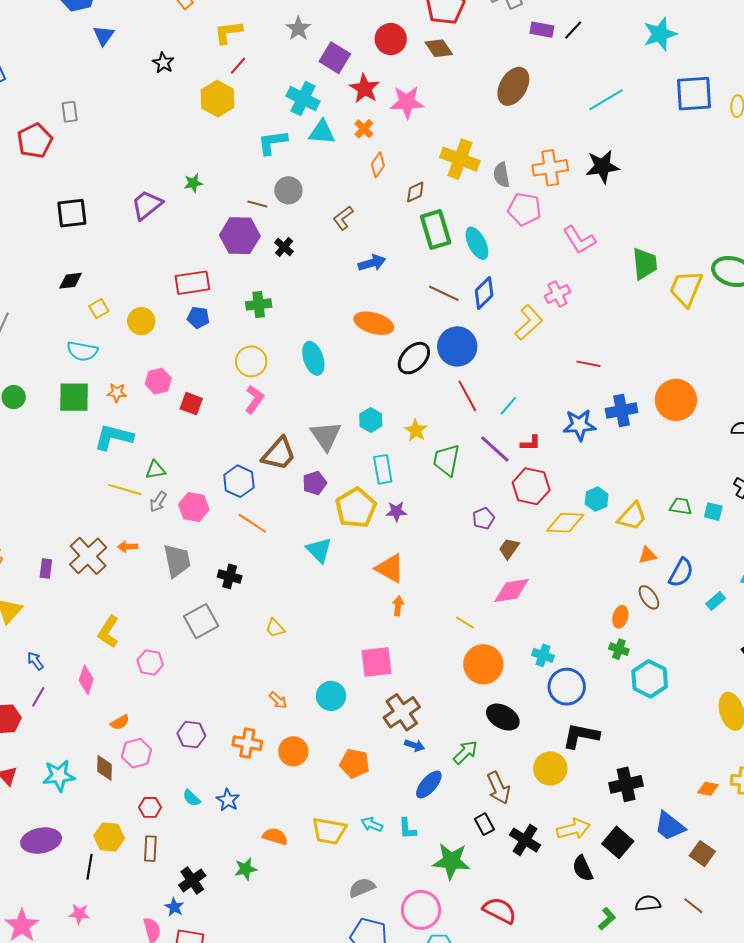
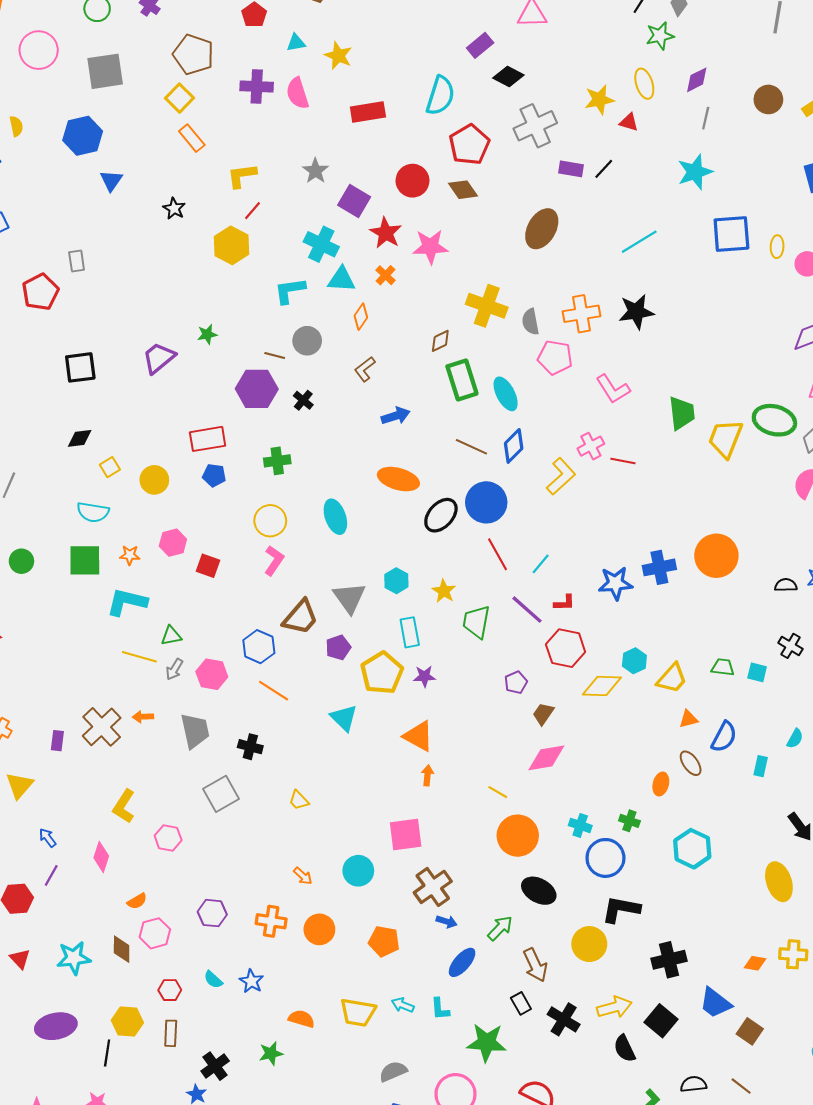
orange diamond: (378, 165) -> (361, 317), moved
red line: (588, 364) -> (623, 461), moved
cyan rectangle: (716, 601) -> (761, 766), turned -36
green cross: (619, 649) -> (629, 821), moved

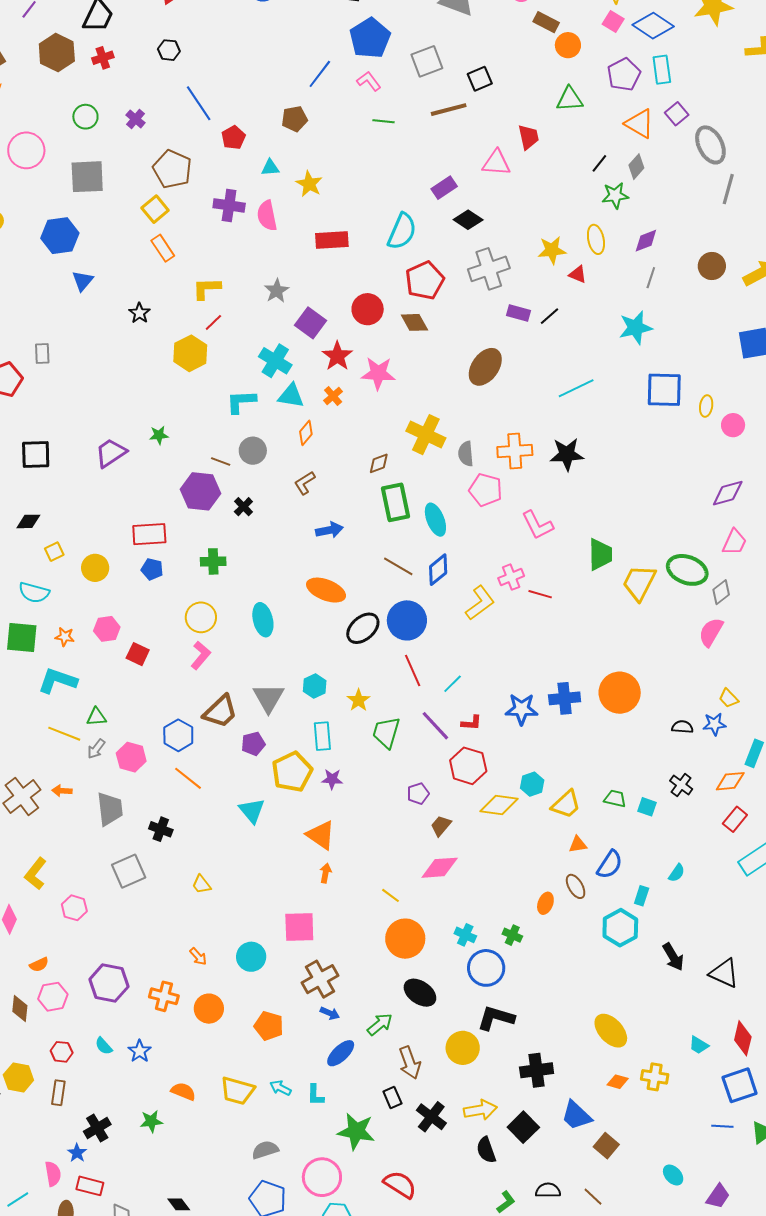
cyan hexagon: (692, 849) -> (620, 928), moved
yellow ellipse: (779, 882) -> (611, 1031), moved, turned -30
purple hexagon: (212, 913) -> (109, 983), size x1.4

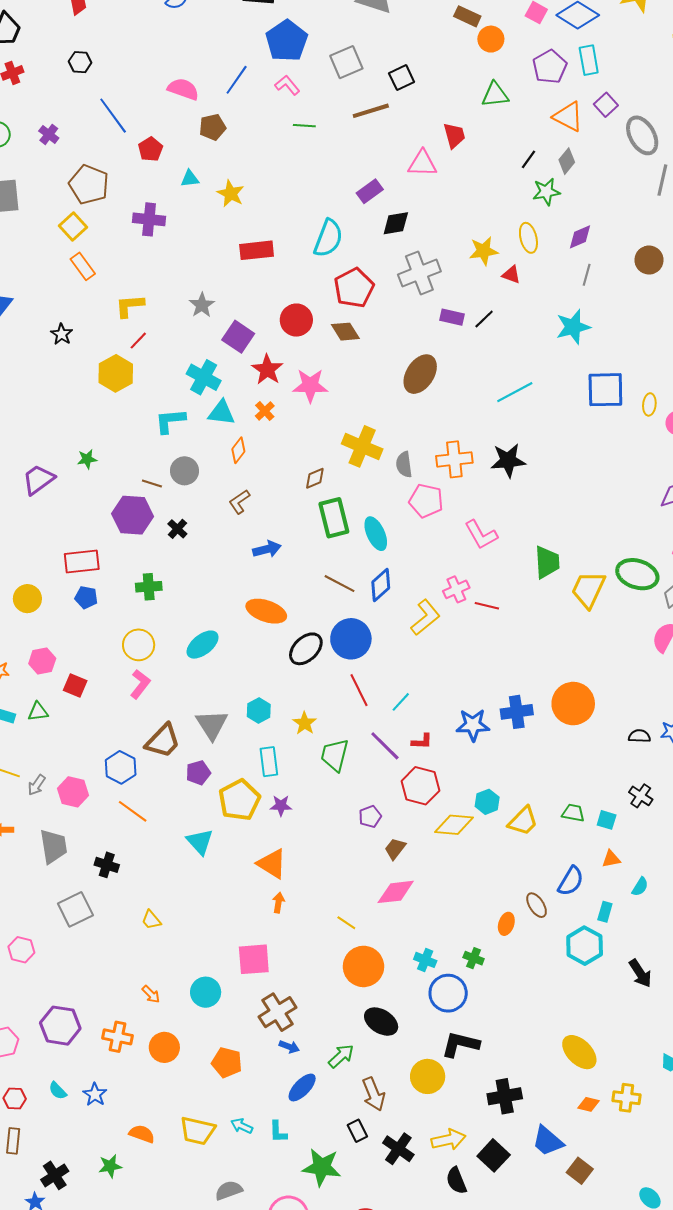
pink semicircle: (267, 216) -> (183, 89), moved, turned 124
black diamond: (468, 220) -> (396, 223), turned -40
cyan ellipse: (263, 620) -> (203, 645), turned 68
green triangle: (96, 717) -> (38, 712), moved
orange triangle: (578, 844) -> (611, 859), moved

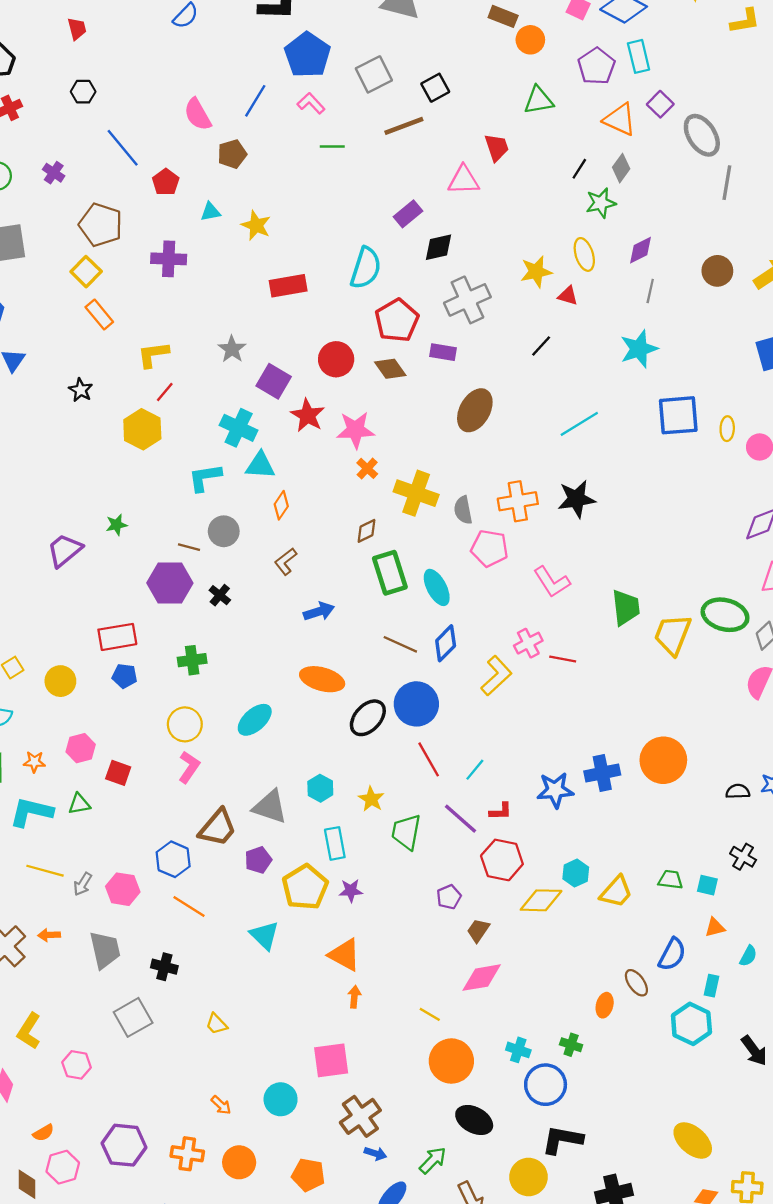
pink semicircle: (183, 89) -> (198, 114), turned -136
purple rectangle: (452, 317) -> (443, 352), moved
orange cross: (265, 411) -> (367, 468), moved
gray triangle: (212, 725) -> (270, 807), turned -36

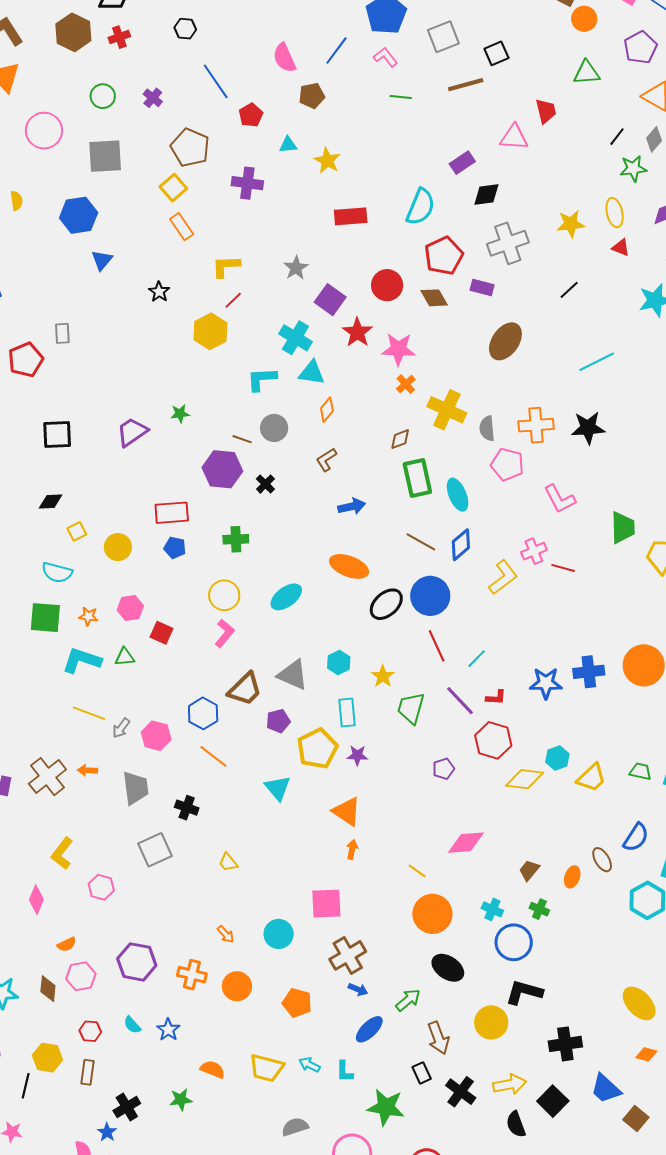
red triangle: (568, 296) -> (621, 248), moved
brown trapezoid: (478, 930) -> (529, 870), moved

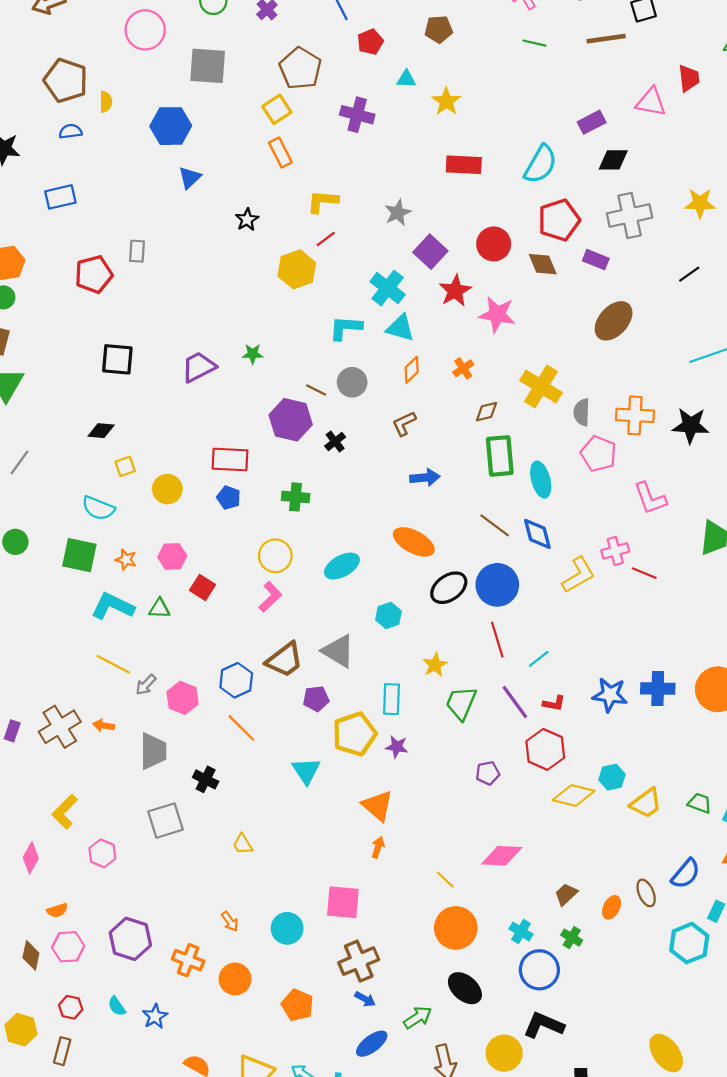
orange cross: (406, 384) -> (463, 368), moved
blue diamond: (461, 545) -> (537, 534), turned -72
cyan hexagon: (339, 663) -> (388, 615), moved

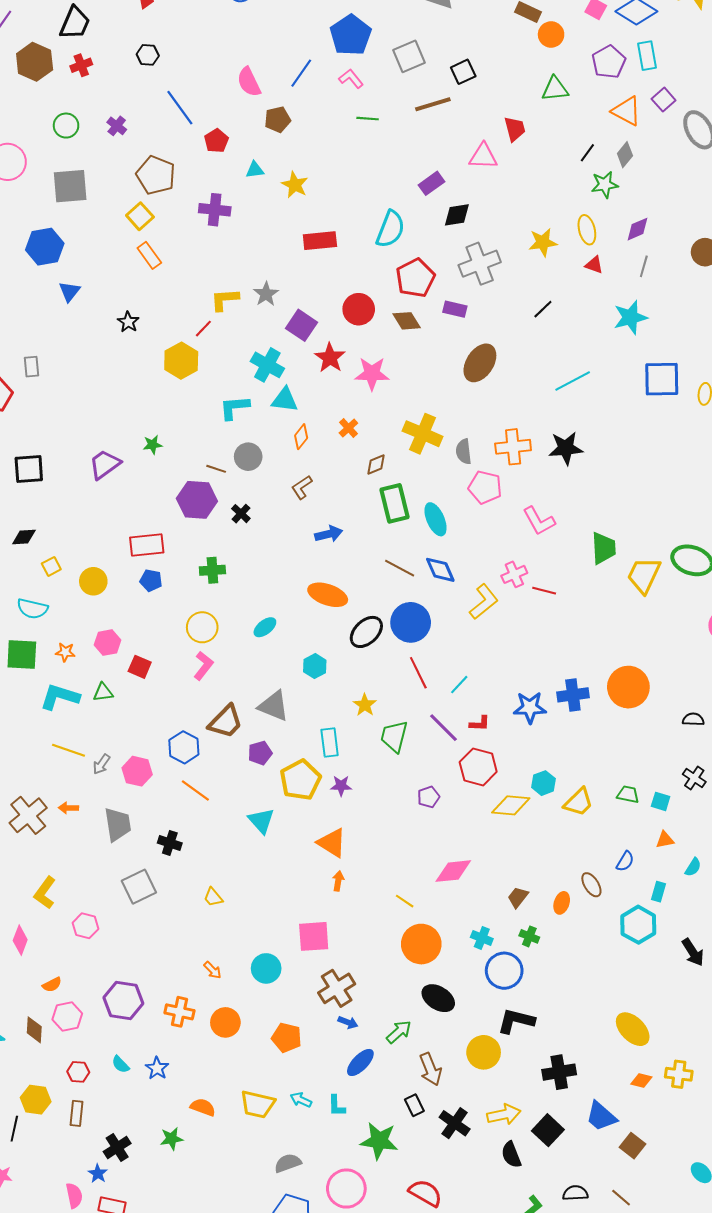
yellow L-shape: (323, 201) -> (225, 299), moved
cyan ellipse: (342, 566) -> (265, 627), size x0.7
blue semicircle: (686, 874) -> (625, 861), size x0.7

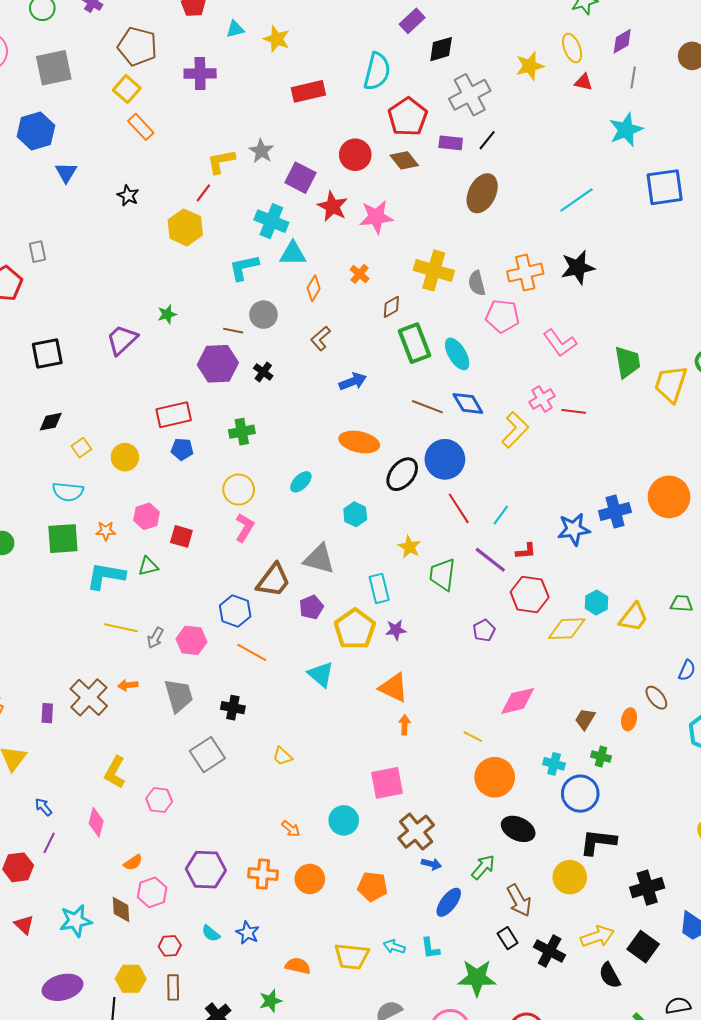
black line: (543, 309) -> (487, 140), moved

